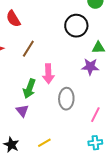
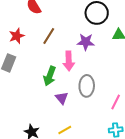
purple star: (90, 67) -> (86, 42), moved
purple triangle: (22, 111) -> (62, 98), moved

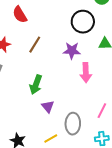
pink arrow: (69, 61) -> (86, 73), moved
gray ellipse: (87, 86) -> (73, 124), moved

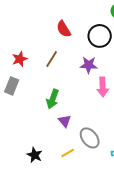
red semicircle: (20, 15) -> (64, 29), moved
gray ellipse: (73, 124) -> (90, 138), turned -40

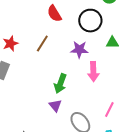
green arrow: (53, 99) -> (60, 84), moved

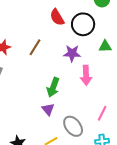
red semicircle: (54, 14) -> (57, 17), moved

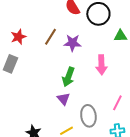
purple star: (72, 53) -> (72, 43), moved
gray ellipse: (73, 126) -> (88, 116), turned 30

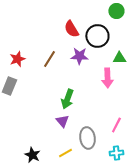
purple star: (72, 43) -> (79, 56), moved
pink arrow: (101, 65) -> (107, 78), moved

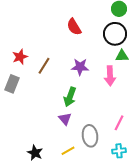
black circle: (97, 36) -> (115, 34), moved
purple star: (79, 56) -> (80, 67), moved
brown line: (49, 59) -> (44, 66), moved

